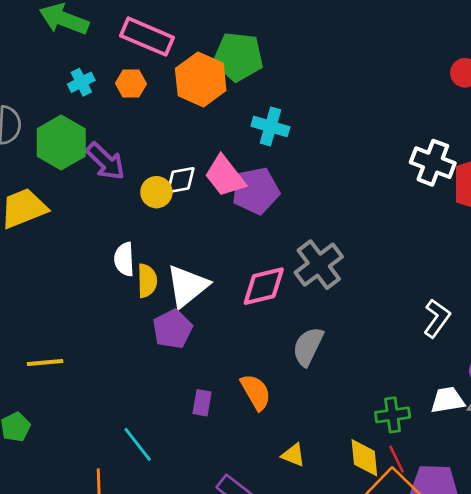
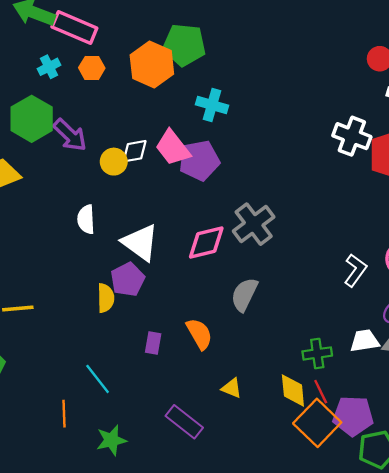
pink rectangle: (147, 37) -> (74, 28), moved
yellow semicircle: (147, 281) -> (106, 298), moved
white triangle: (187, 286) -> (140, 243), turned -45

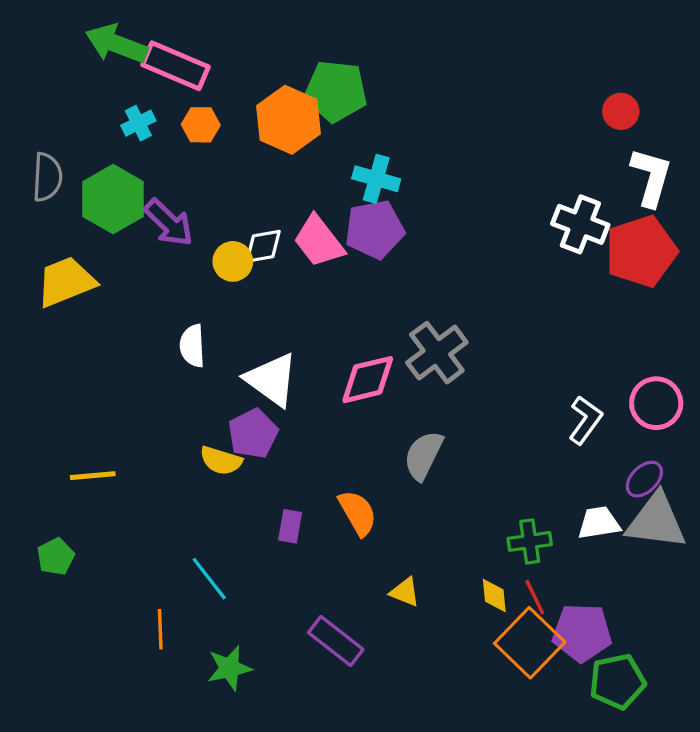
purple pentagon: (199, 160) -> (374, 229), moved
yellow semicircle: (106, 298) -> (221, 461), turned 108
yellow diamond: (293, 390) -> (494, 595), size x0.7

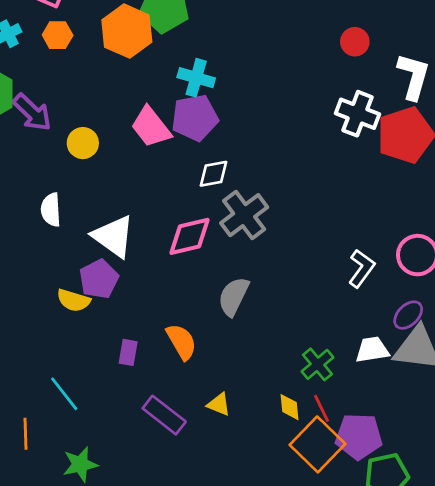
red circle: (621, 111) -> (355, 42), moved
white diamond: (263, 246) -> (214, 174), moved
green cross: (530, 541) -> (317, 364), turned -32
purple rectangle: (336, 641) -> (164, 415), moved

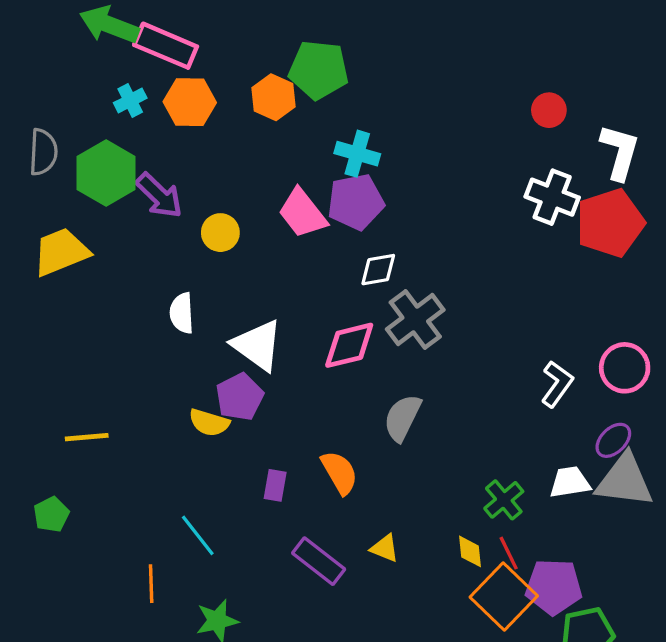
orange hexagon: (127, 31) -> (274, 97), size x0.7
orange hexagon: (58, 35) -> (190, 102), size x1.4

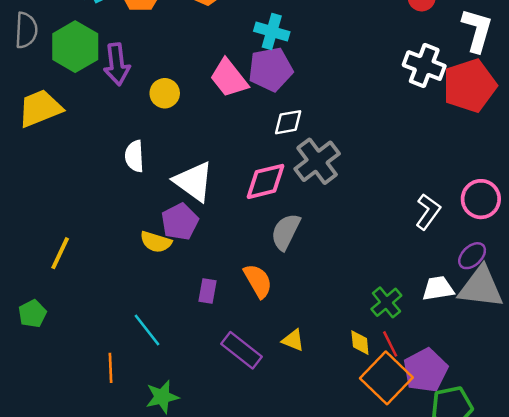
purple arrow: (159, 196) -> (117, 64), turned 39
gray semicircle: (402, 418) -> (286, 232), moved
yellow line: (87, 437) -> (60, 253), turned -60
purple pentagon: (554, 587) -> (425, 370), turned -30

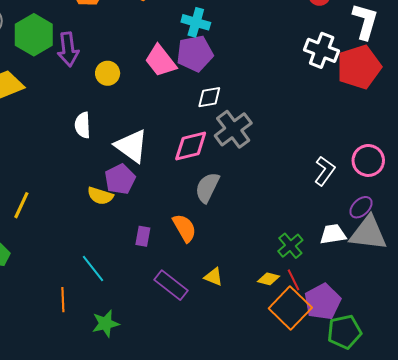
yellow diamond: (360, 343) -> (269, 279), turned -70

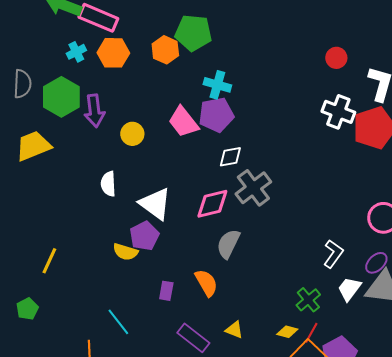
white L-shape: (325, 171) -> (333, 254), moved
white trapezoid: (333, 234) -> (349, 289), turned -44
red line: (293, 280) -> (311, 333), turned 55

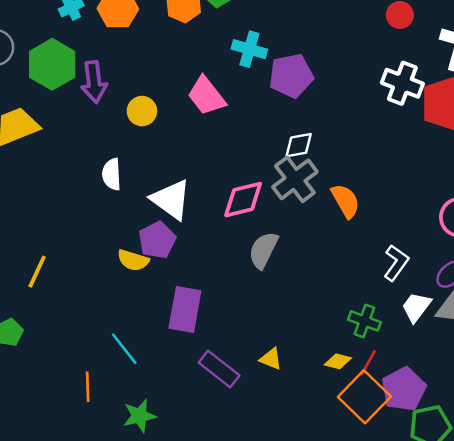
purple pentagon: (216, 115) -> (291, 76), moved
white diamond: (230, 157) -> (299, 145), moved
orange semicircle: (206, 283) -> (345, 201), moved
purple rectangle: (166, 291) -> (185, 310), size x1.8
green cross: (308, 300) -> (364, 321), turned -30

